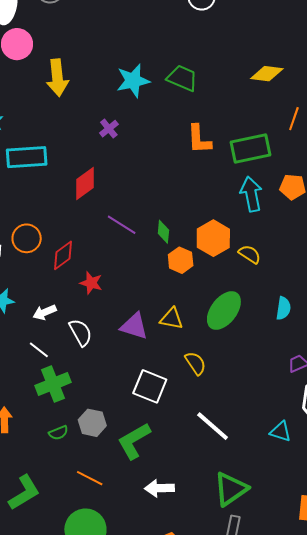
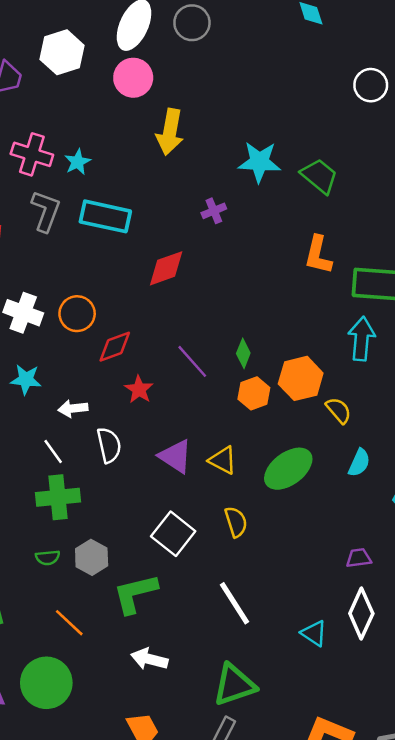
purple line: (122, 225) -> (192, 361), moved
cyan semicircle: (283, 308) -> (359, 463), moved

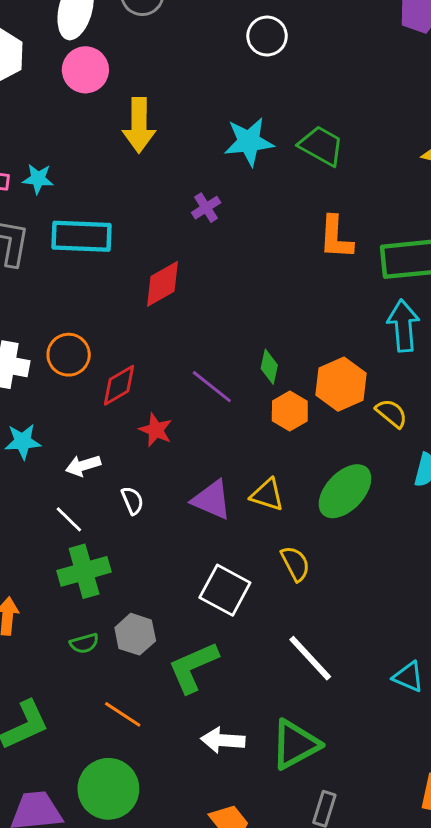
white circle: (371, 85) -> (267, 36), moved
cyan star: (78, 162) -> (38, 179), turned -30
white semicircle: (109, 445) -> (132, 501), size x0.7
green triangle: (234, 685) -> (295, 744), moved

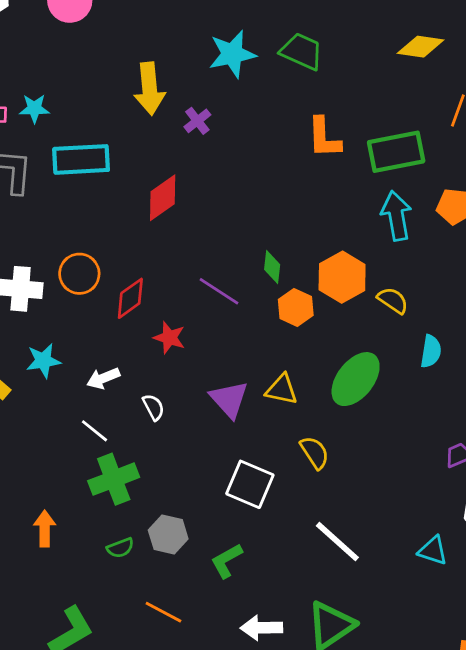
yellow arrow: (139, 125) -> (149, 89), moved
purple triangle: (212, 500) -> (229, 399), turned 30
green L-shape: (193, 667) -> (227, 561), size x0.7

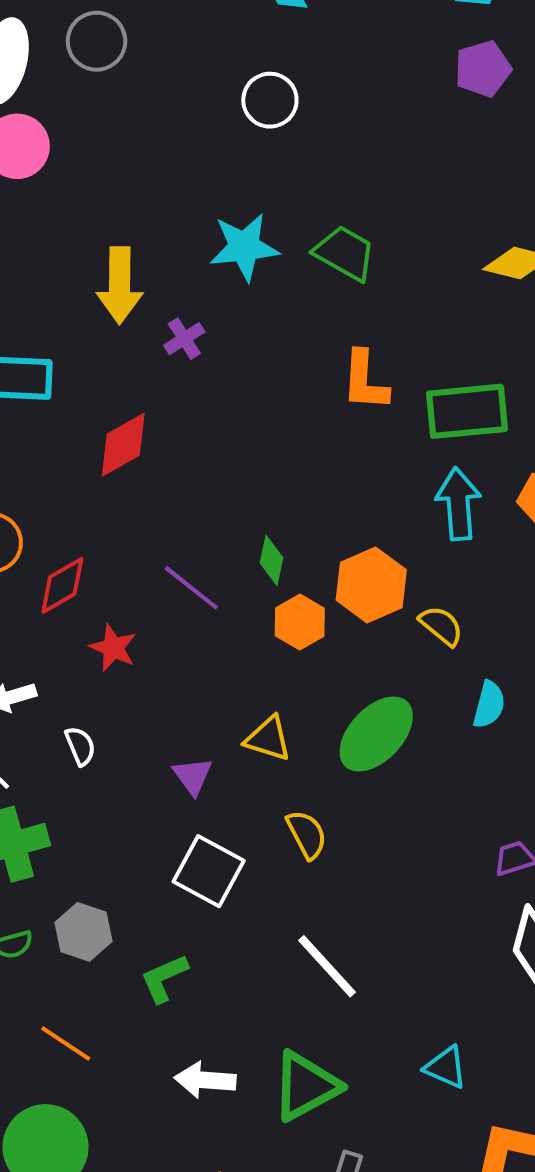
purple triangle: (229, 399) -> (193, 776), moved, size x0.7
cyan triangle: (433, 550) -> (446, 1067), moved

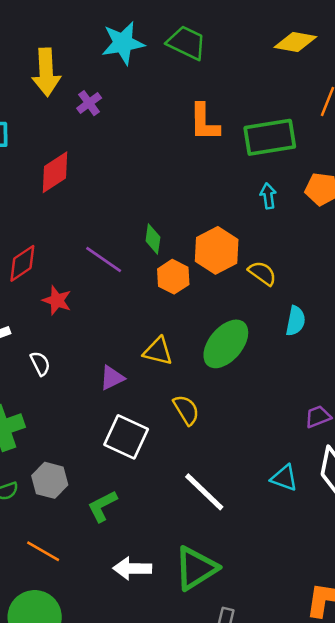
cyan arrow: (458, 504) -> (268, 196), size x0.6
purple triangle: (193, 776) -> (112, 378), turned 44
cyan triangle: (446, 1067) -> (284, 478), moved

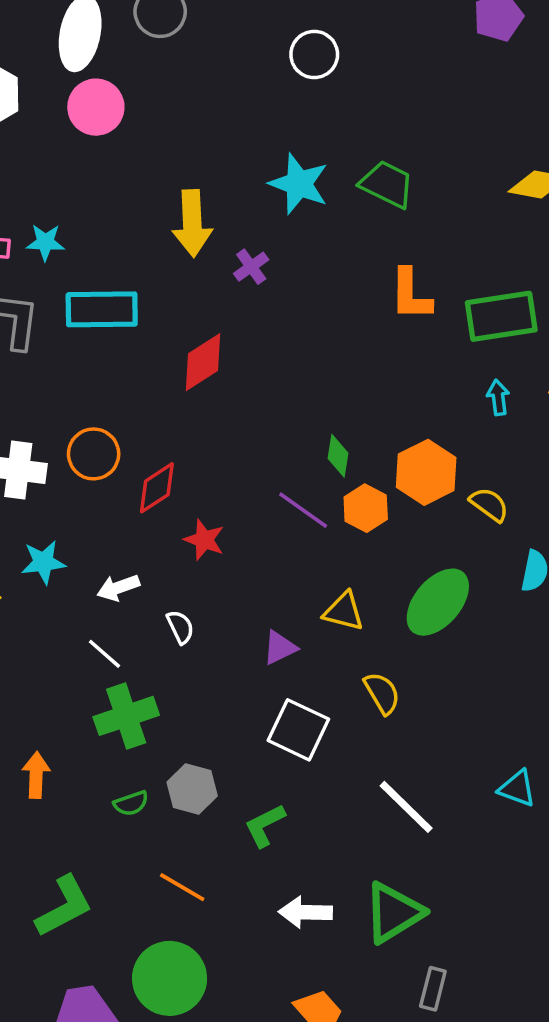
cyan star: (123, 43) -> (299, 184), turned 30
purple line: (104, 259) -> (303, 510), moved

